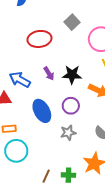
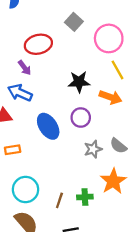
purple arrow: (49, 74) -> (25, 68), moved
gray star: (68, 133) -> (93, 149), moved
cyan circle: (16, 151) -> (26, 190), moved

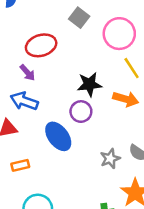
purple circle: (81, 118) -> (81, 112), moved

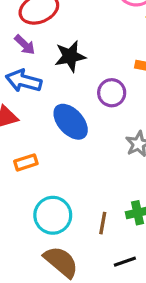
black star: (89, 84) -> (70, 56), moved
purple circle: (81, 112) -> (112, 93), moved

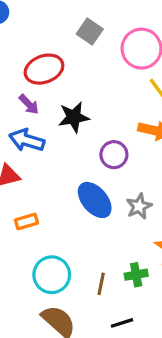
blue ellipse: (71, 122) -> (95, 200), moved

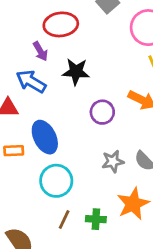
blue ellipse: (95, 200) -> (45, 137), moved
cyan circle: (52, 275) -> (56, 181), moved

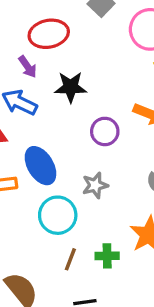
gray star: (113, 161) -> (95, 185), moved

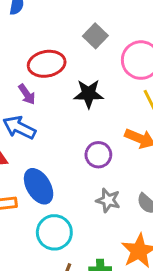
black star: (71, 87) -> (89, 94), moved
gray star: (95, 185) -> (108, 200), moved, turned 30

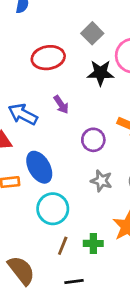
purple arrow: (27, 94) -> (61, 105), moved
black star: (89, 94) -> (100, 73), moved

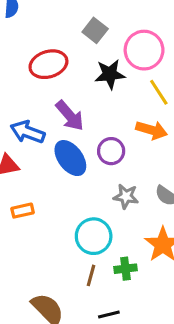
purple arrow: (61, 105) -> (70, 116), size x1.5
blue ellipse: (39, 167) -> (70, 158), moved
cyan circle: (53, 209) -> (94, 236), moved

